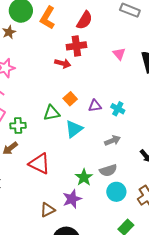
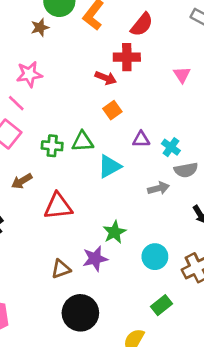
orange square: (70, 99) -> (112, 110), moved
green cross: (18, 126) -> (52, 146), moved
red triangle: (39, 164) -> (58, 206), turned -40
gray semicircle: (108, 170) -> (186, 170), moved

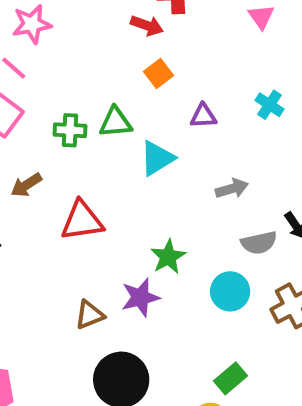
cyan cross: (171, 147) -> (269, 105), moved
gray semicircle: (186, 170) -> (259, 243), moved
green rectangle: (161, 305) -> (230, 378), moved

